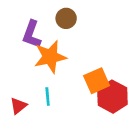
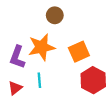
purple L-shape: (32, 34) -> (17, 57), moved
orange square: (97, 81) -> (79, 52), moved

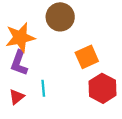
brown circle: (55, 15) -> (60, 17), size x1.5
orange star: (42, 47) -> (20, 37), moved

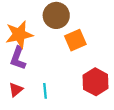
orange square: (87, 57) -> (75, 40), moved
cyan line: (43, 88) -> (45, 91), moved

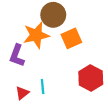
orange star: (19, 35) -> (36, 35), moved
red triangle: (16, 90) -> (22, 93), moved

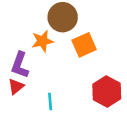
orange star: (36, 35) -> (42, 41), size x0.7
red triangle: (22, 93) -> (16, 86), moved

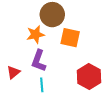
orange square: (84, 45) -> (70, 38), turned 36
purple L-shape: (20, 65) -> (39, 61), moved

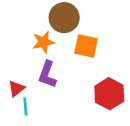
cyan line: (42, 85) -> (25, 107), moved

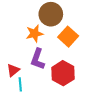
orange square: (86, 46) -> (68, 37), turned 30
red hexagon: (109, 94) -> (63, 73), moved

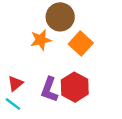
purple L-shape: (38, 59) -> (49, 90), moved
cyan line: (20, 84) -> (13, 104), moved, turned -48

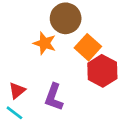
orange star: (41, 40) -> (45, 43), turned 30
red hexagon: (75, 87) -> (102, 71), moved

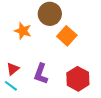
orange star: (45, 43) -> (23, 31), moved
red hexagon: (102, 71) -> (78, 79), moved

